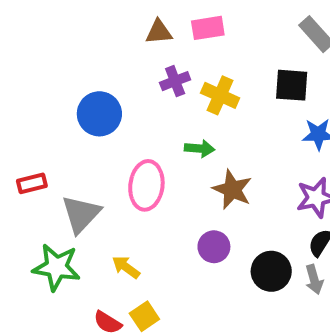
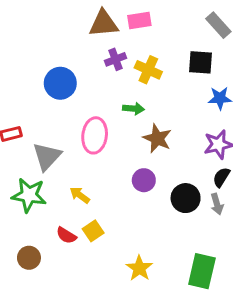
brown triangle: (159, 32) -> (104, 24), size x1.5

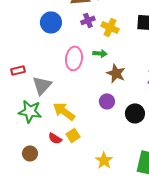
blue circle: (60, 83) -> (51, 22), moved
pink ellipse: (95, 135) -> (74, 58), moved
yellow arrow: (80, 195) -> (64, 111), size x1.6

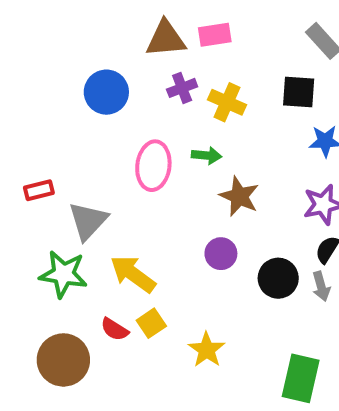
brown circle: (30, 153) -> (63, 360), size x1.6
yellow star: (104, 160) -> (207, 350), moved

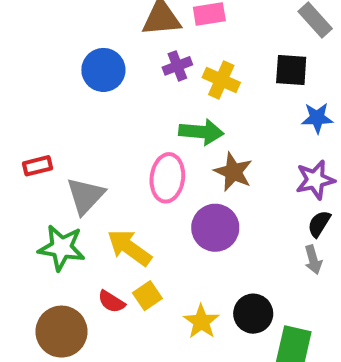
green arrow: (207, 155) -> (201, 132), size x1.5
pink ellipse: (153, 166) -> (167, 178), moved
purple circle: (221, 254) -> (215, 228), size x1.5
black circle: (278, 278) -> (253, 314), moved

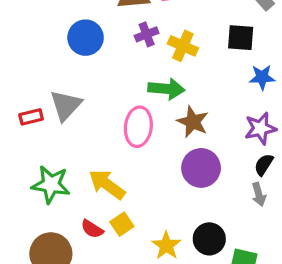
gray triangle: (85, 196) -> (66, 105), moved
purple circle: (215, 228) -> (201, 168), moved

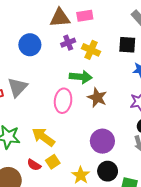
purple circle: (201, 168) -> (102, 141), moved

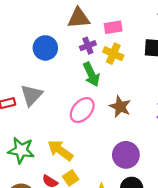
pink rectangle: (85, 16) -> (113, 27), moved
green arrow: (81, 77) -> (91, 74), moved, turned 60
pink ellipse: (63, 101) -> (82, 110), turned 35

